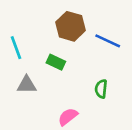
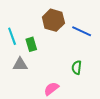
green rectangle: (56, 62) -> (31, 44), moved, turned 48

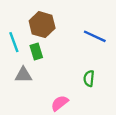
brown hexagon: (53, 20) -> (42, 25), moved

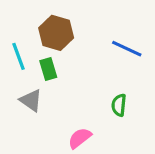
gray triangle: (23, 75) -> (31, 100), turned 36

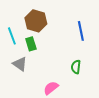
blue line: (127, 49) -> (81, 31), turned 54

